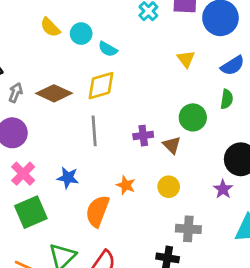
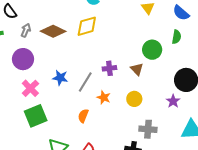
blue semicircle: (233, 66) -> (181, 13), turned 72
gray line: (94, 131) -> (85, 82), moved, turned 35
purple cross: (143, 136) -> (109, 68), moved
blue star: (68, 178) -> (60, 78), moved
orange semicircle: (97, 211) -> (83, 116), size x0.6

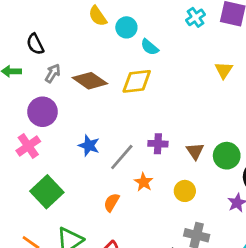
green circle: (152, 50) -> (227, 156), moved
pink cross: (30, 88) -> (28, 146), moved
green square: (36, 116) -> (47, 192), turned -30

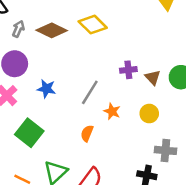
yellow diamond: (137, 81) -> (93, 25), turned 60
purple cross: (158, 144) -> (128, 70), moved
blue star: (89, 146) -> (46, 89), moved

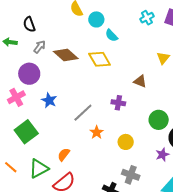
brown triangle: (153, 77) -> (140, 81), moved, turned -40
orange semicircle: (87, 133) -> (64, 155), moved

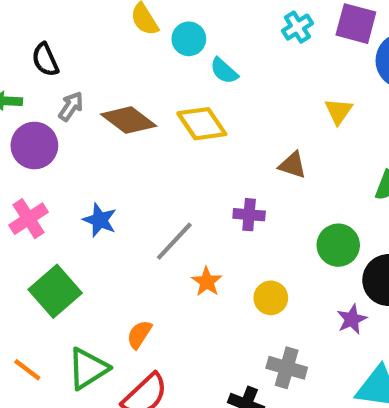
purple circle: (29, 74) -> (34, 145), moved

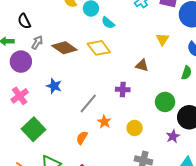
blue star: (100, 220) -> (54, 86), moved
orange semicircle: (139, 334) -> (82, 138), moved

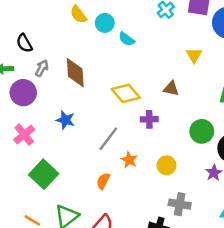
brown diamond: (64, 48) -> (75, 73), turned 55
yellow diamond: (99, 48) -> (126, 93), moved

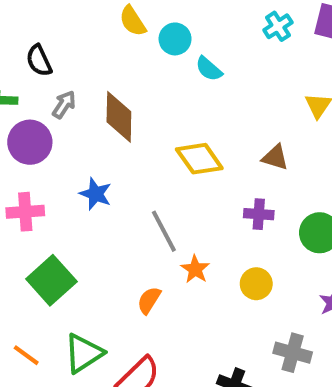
purple cross: (149, 119) -> (259, 214), moved
pink cross: (24, 135) -> (25, 212), turned 30
gray line: (108, 139) -> (164, 231), turned -70
gray cross: (180, 204) -> (293, 353), moved

